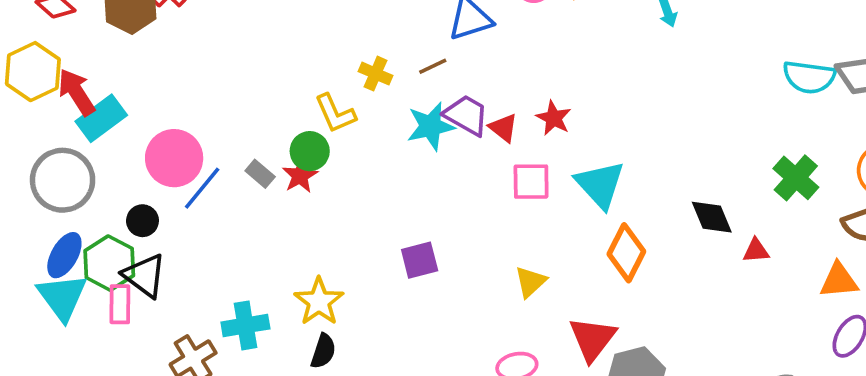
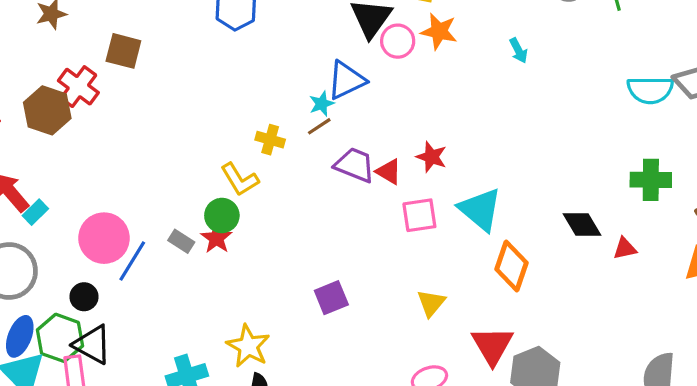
cyan rectangle: (101, 118) -> (35, 212), size x0.6
cyan star: (431, 126) -> (322, 104), moved, size x0.6
green cross: (796, 178) -> (651, 180), turned -33

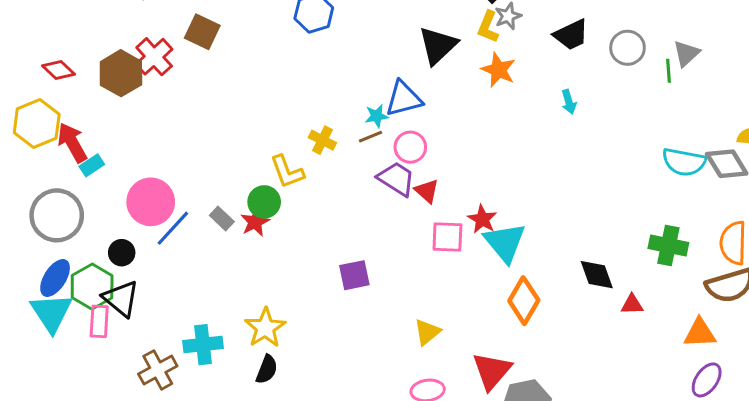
pink circle: (398, 41) -> (410, 147), moved
red star: (431, 157) -> (482, 219), moved
purple square: (331, 298) -> (354, 275), moved
yellow triangle: (431, 303) -> (427, 332), moved

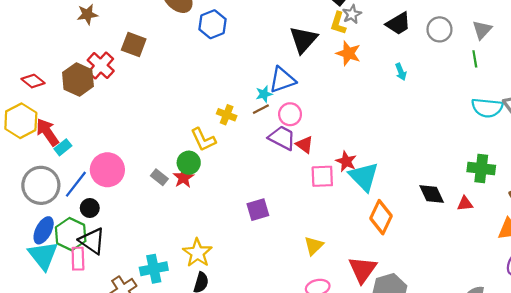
green line: (669, 71) -> (475, 59), moved
blue line: (173, 228) -> (76, 184), moved
red triangle: (632, 304) -> (465, 204), moved

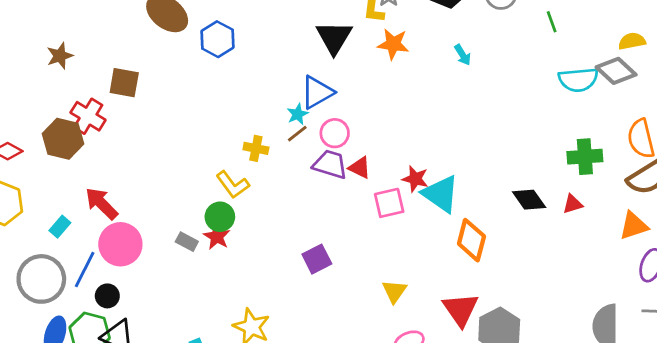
red arrow: (47, 132) -> (102, 204), moved

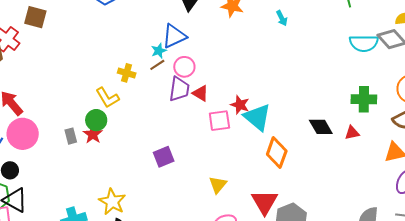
purple trapezoid: (330, 164) -> (179, 89), turned 76
gray rectangle: (187, 242) -> (71, 136), turned 42

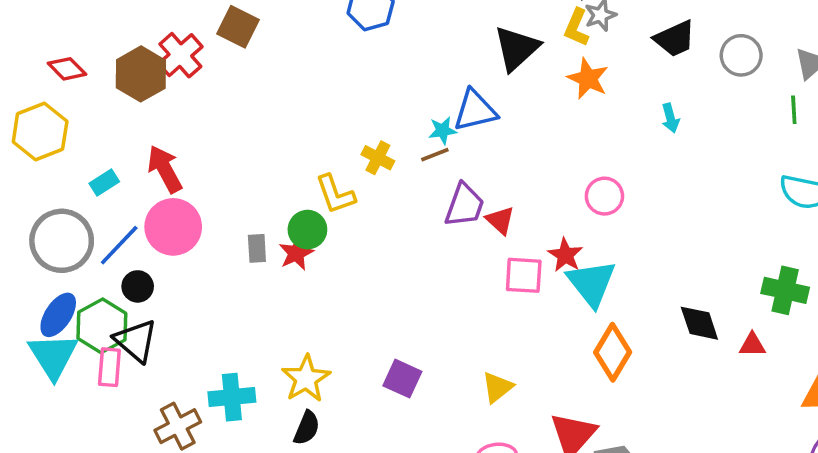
pink circle: (184, 67) -> (604, 196), moved
purple square: (164, 157) -> (402, 379), moved, turned 35

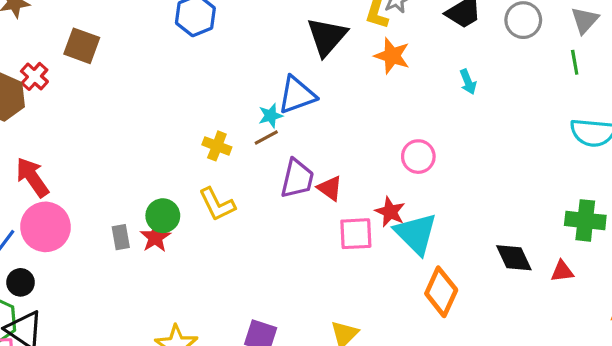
red cross: (180, 55) -> (34, 76), size x0.7
yellow L-shape: (335, 194) -> (217, 204), moved

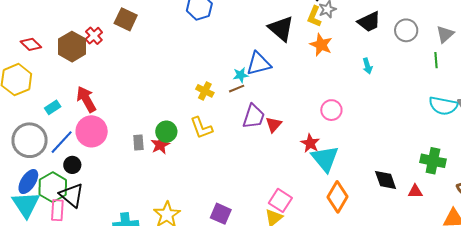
black triangle: (327, 37) -> (281, 29), turned -36
red triangle: (330, 188) -> (274, 125), turned 30
pink square: (356, 234) -> (280, 200), moved, turned 30

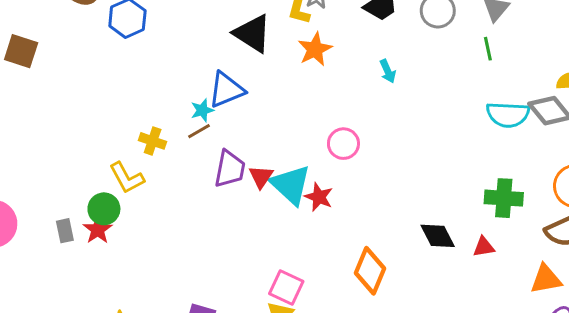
orange star: (321, 45) -> (315, 49), turned 30
yellow L-shape: (201, 128) -> (127, 178), moved
cyan triangle: (325, 159) -> (291, 185), moved

